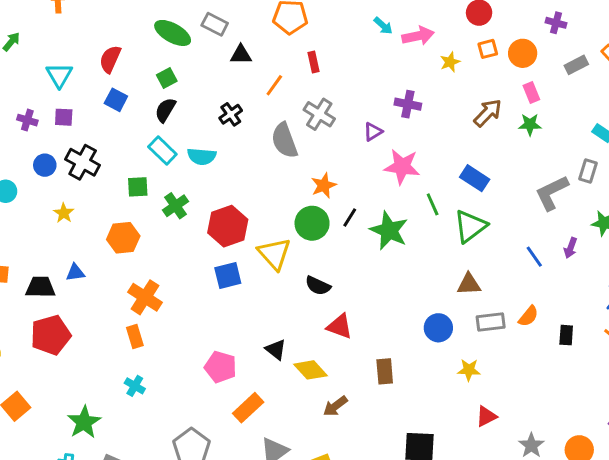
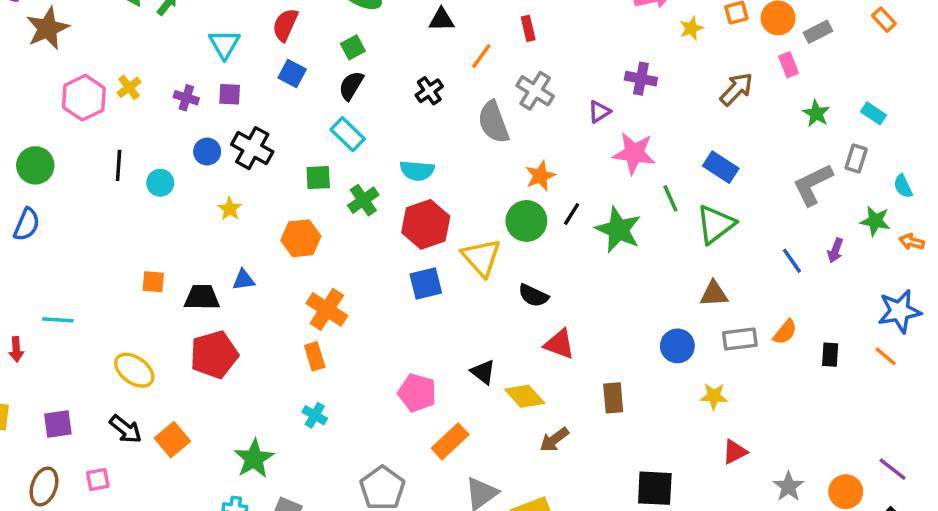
gray rectangle: (576, 65) -> (818, 32), moved
green star: (530, 124) -> (816, 113), moved, turned 30
cyan semicircle: (202, 156) -> (417, 171), moved

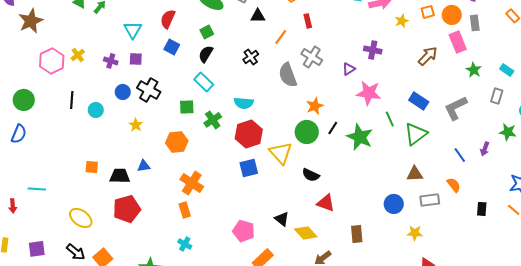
gray rectangle: (818, 32) -> (475, 23), turned -70
pink rectangle: (788, 65) -> (458, 42), size x1.5
gray L-shape: (813, 185) -> (456, 108), moved
orange semicircle: (785, 332) -> (454, 185), moved, turned -77

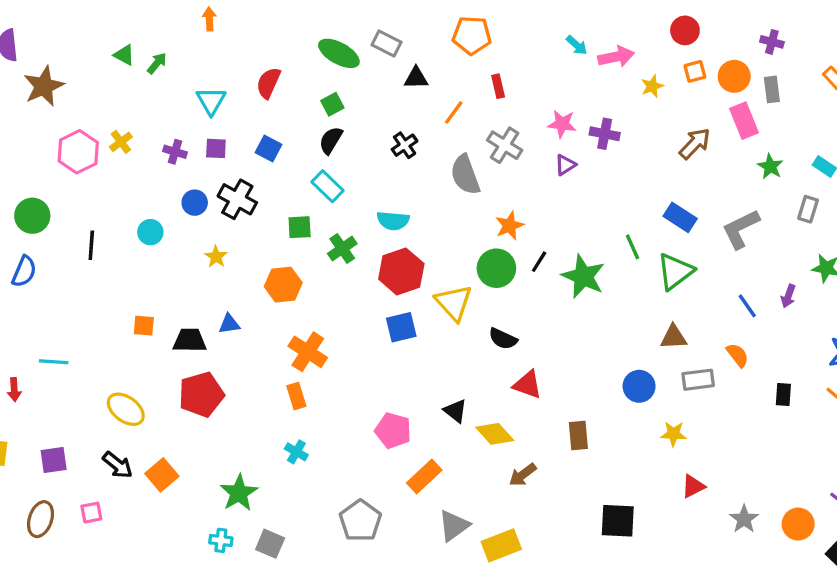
blue square: (172, 47) -> (268, 148), moved
pink star: (369, 93) -> (562, 124), moved, size x0.7
black line: (72, 100) -> (91, 245), moved

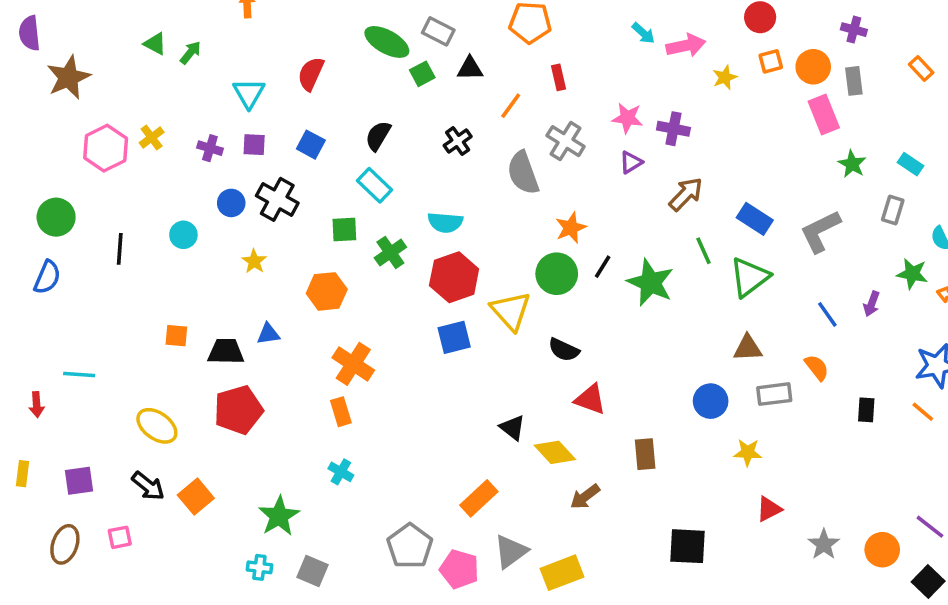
green square: (332, 104) -> (422, 74), moved
brown arrow: (695, 144) -> (686, 194), moved
pink pentagon: (393, 431) -> (459, 569), moved

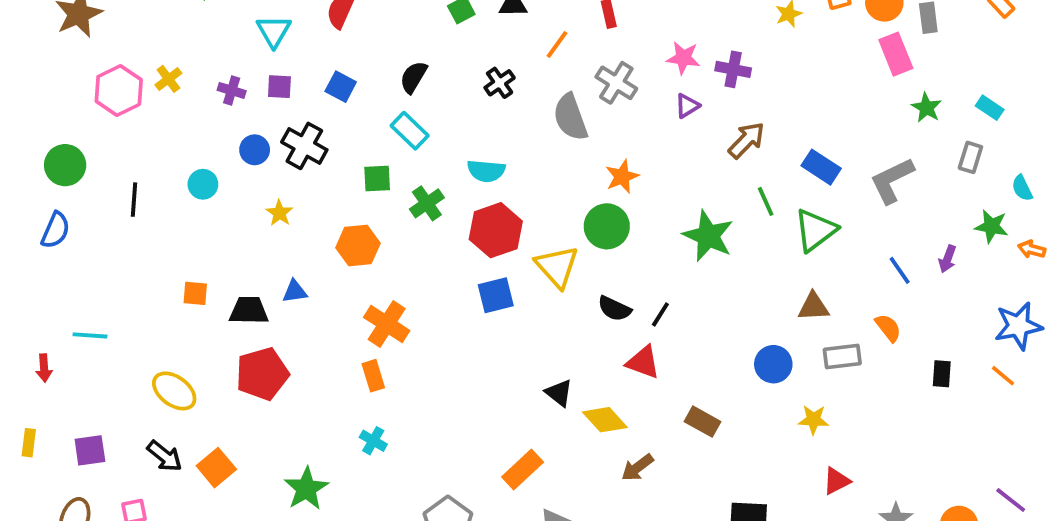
black line: (603, 267) -> (660, 314), moved
brown rectangle: (645, 454) -> (702, 422), turned -56

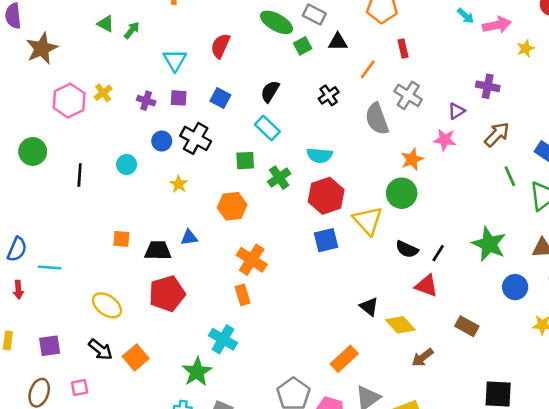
pink star: (683, 58) -> (445, 140), moved
blue semicircle: (56, 230) -> (17, 249), moved
green star: (708, 236) -> (489, 244), moved
cyan cross: (373, 441) -> (223, 339), moved, size x1.5

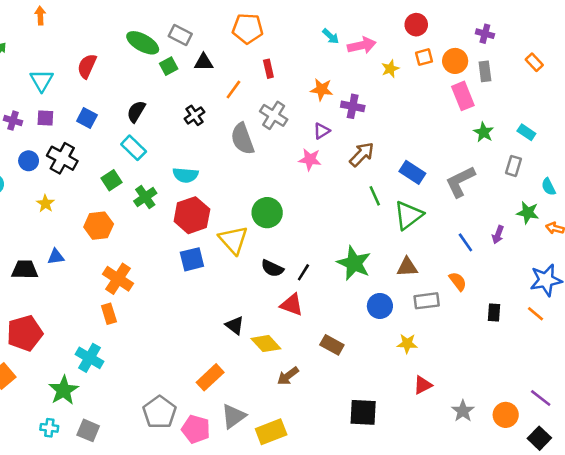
orange star: (412, 159) -> (322, 89), moved, turned 30
green square: (245, 161) -> (112, 180), turned -30
red pentagon: (167, 294) -> (25, 333), moved

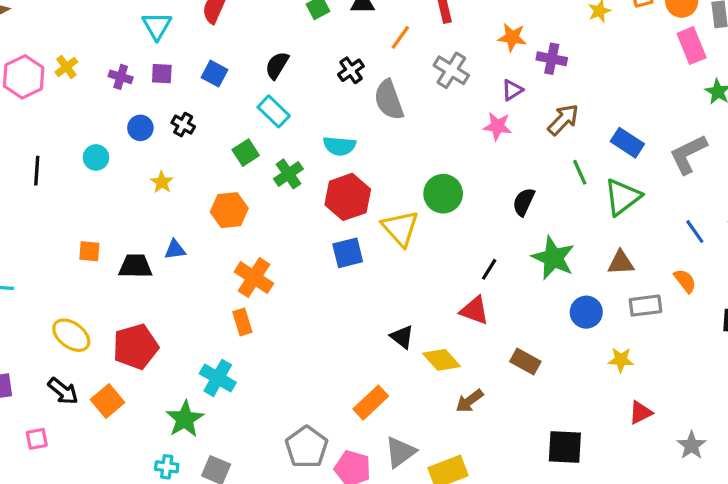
gray semicircle: (242, 139) -> (389, 100), moved
black cross: (62, 158) -> (183, 125), size x0.6
black semicircle: (272, 268) -> (524, 202), moved, turned 90

